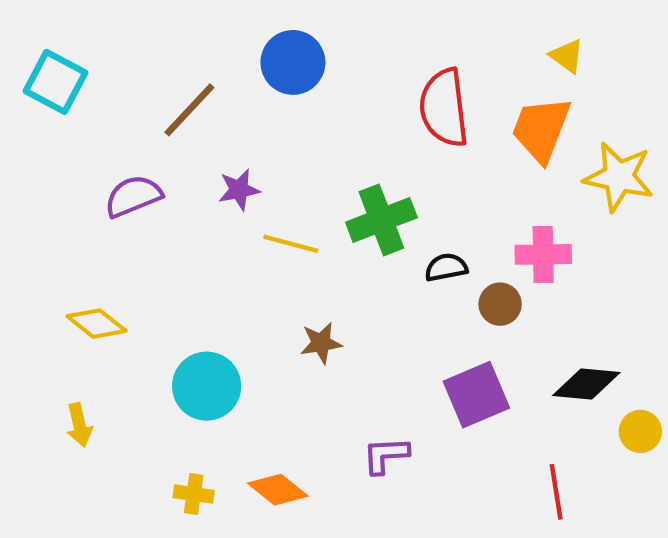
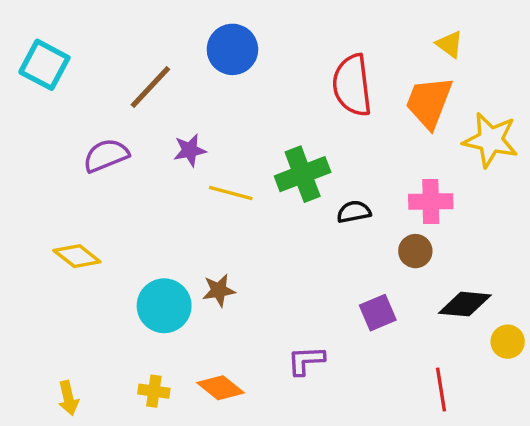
brown circle: (500, 304) -> (415, 251), moved
brown star: (321, 343) -> (219, 290), moved
purple square: (476, 395) -> (378, 313), size x0.7
yellow arrow: (79, 425) -> (68, 398), moved

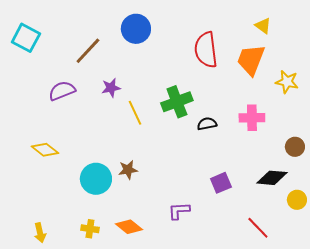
yellow star: (491, 140) -> (287, 82), size x0.7
yellow line: (231, 193) -> (135, 113), turned 50
brown circle: (415, 251) -> (295, 147), moved
red line: (441, 390) -> (258, 228), turned -35

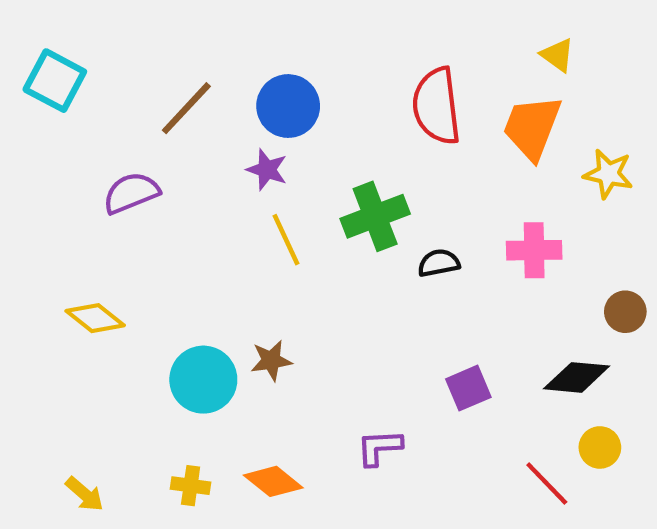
blue circle: (136, 29) -> (288, 106), moved
purple star: (111, 88) -> (267, 170), moved, turned 30
yellow circle: (297, 200) -> (600, 447), moved
yellow arrow: (40, 233) -> (85, 494), turned -36

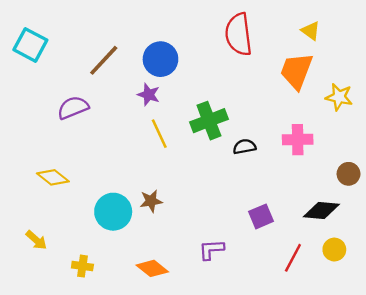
red semicircle: (437, 106) -> (239, 34), moved
red line: (547, 484) -> (293, 258), moved, turned 72
yellow cross: (191, 486) -> (82, 266), moved
yellow arrow: (85, 494) -> (36, 240), moved

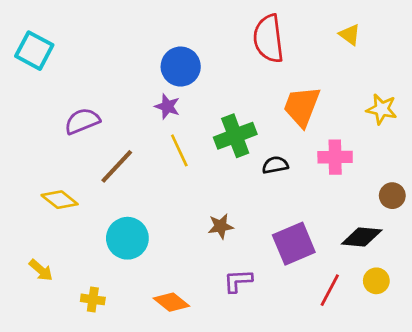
brown line: (104, 60) -> (117, 166), moved
orange trapezoid: (296, 71) -> (302, 106), moved
brown star: (151, 201) -> (221, 226), moved
purple square: (261, 216) -> (294, 244), size x1.5

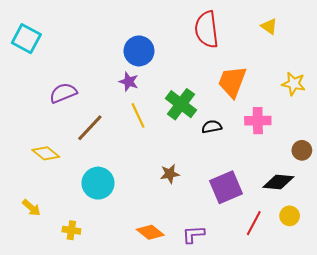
green cross: (235, 136) -> (181, 104), turned -32
purple L-shape: (238, 281) -> (193, 234), moved
orange diamond: (171, 302) -> (150, 232), moved

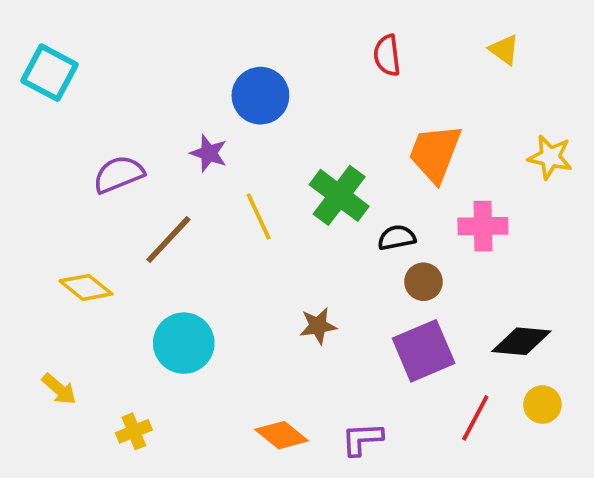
red semicircle: (207, 29) -> (387, 55), size x0.6
purple star: (129, 82) -> (209, 153), moved
brown circle: (302, 150) -> (424, 282), moved
yellow cross: (71, 230) -> (134, 431), turned -30

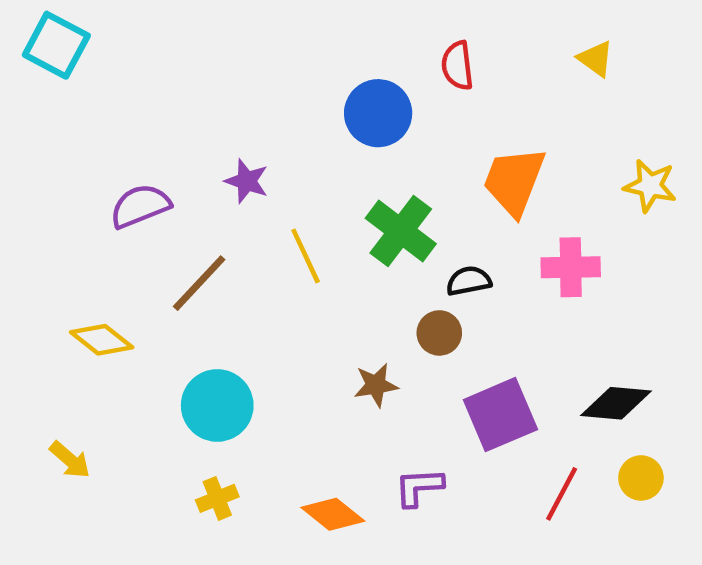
cyan square: (49, 73) -> (56, 45), moved
blue circle: (260, 96) -> (378, 113), moved
brown circle: (424, 282) -> (439, 333), moved
yellow cross: (134, 431) -> (217, 498), moved
purple L-shape: (362, 439) -> (419, 487), moved

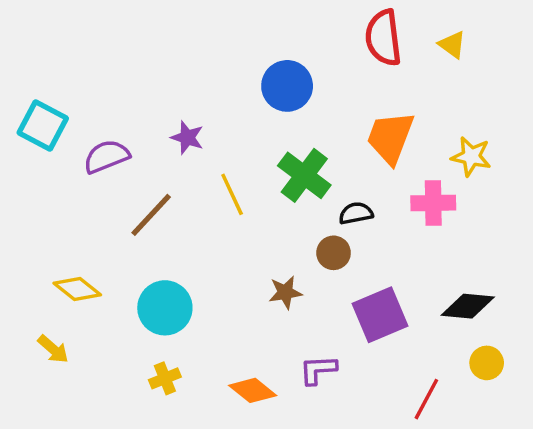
cyan square: (56, 45) -> (43, 125), moved
red semicircle: (457, 66) -> (383, 38), moved, size x1.5
yellow star: (650, 186) -> (471, 156), moved
yellow diamond: (102, 340) -> (77, 289), moved
red line: (562, 494) -> (426, 399), moved

